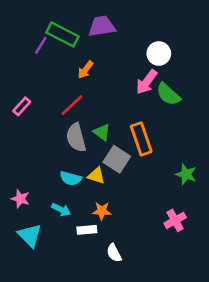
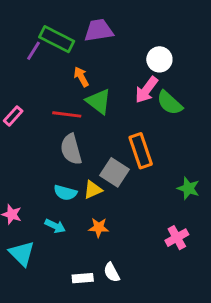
orange arrow: (86, 70) -> (81, 77), turned 114
red line: (72, 105) -> (67, 114), turned 50
green triangle: (102, 132) -> (99, 101), moved, size x1.4
yellow triangle: (96, 176) -> (93, 190), turned -42
white rectangle: (87, 230) -> (83, 278), moved

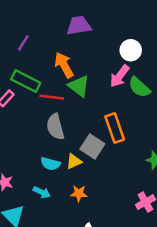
green rectangle: (57, 39) -> (26, 81), moved
orange arrow: (81, 77) -> (64, 65), size x1.5

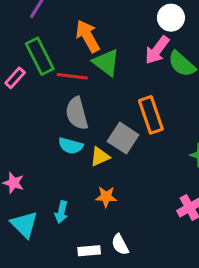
green rectangle: (26, 81) -> (40, 56), turned 36
cyan semicircle: (50, 164) -> (71, 146), moved
cyan arrow: (42, 192) -> (61, 212), moved, turned 77

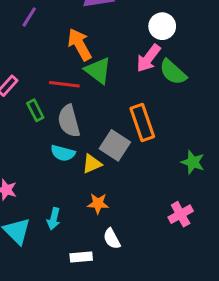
green rectangle: (40, 56) -> (35, 110), moved, size x0.6
white semicircle: (120, 245) -> (112, 239), moved

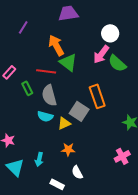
white rectangle: (81, 257) -> (57, 184), turned 32

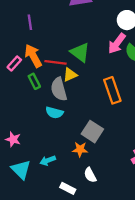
purple line: (23, 27) -> (30, 22), moved, turned -40
orange arrow: (56, 45) -> (33, 56), moved
gray square: (79, 111) -> (92, 132), moved
yellow triangle: (64, 123) -> (70, 75), moved
cyan arrow: (39, 159) -> (48, 161), turned 56

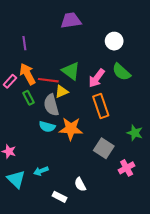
pink arrow: (117, 43) -> (97, 78), moved
gray square: (92, 132) -> (104, 148), moved
orange star: (80, 149) -> (71, 129), moved, size x1.6

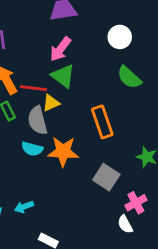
pink arrow: (97, 78) -> (60, 49), moved
white semicircle: (80, 184) -> (125, 224), moved

